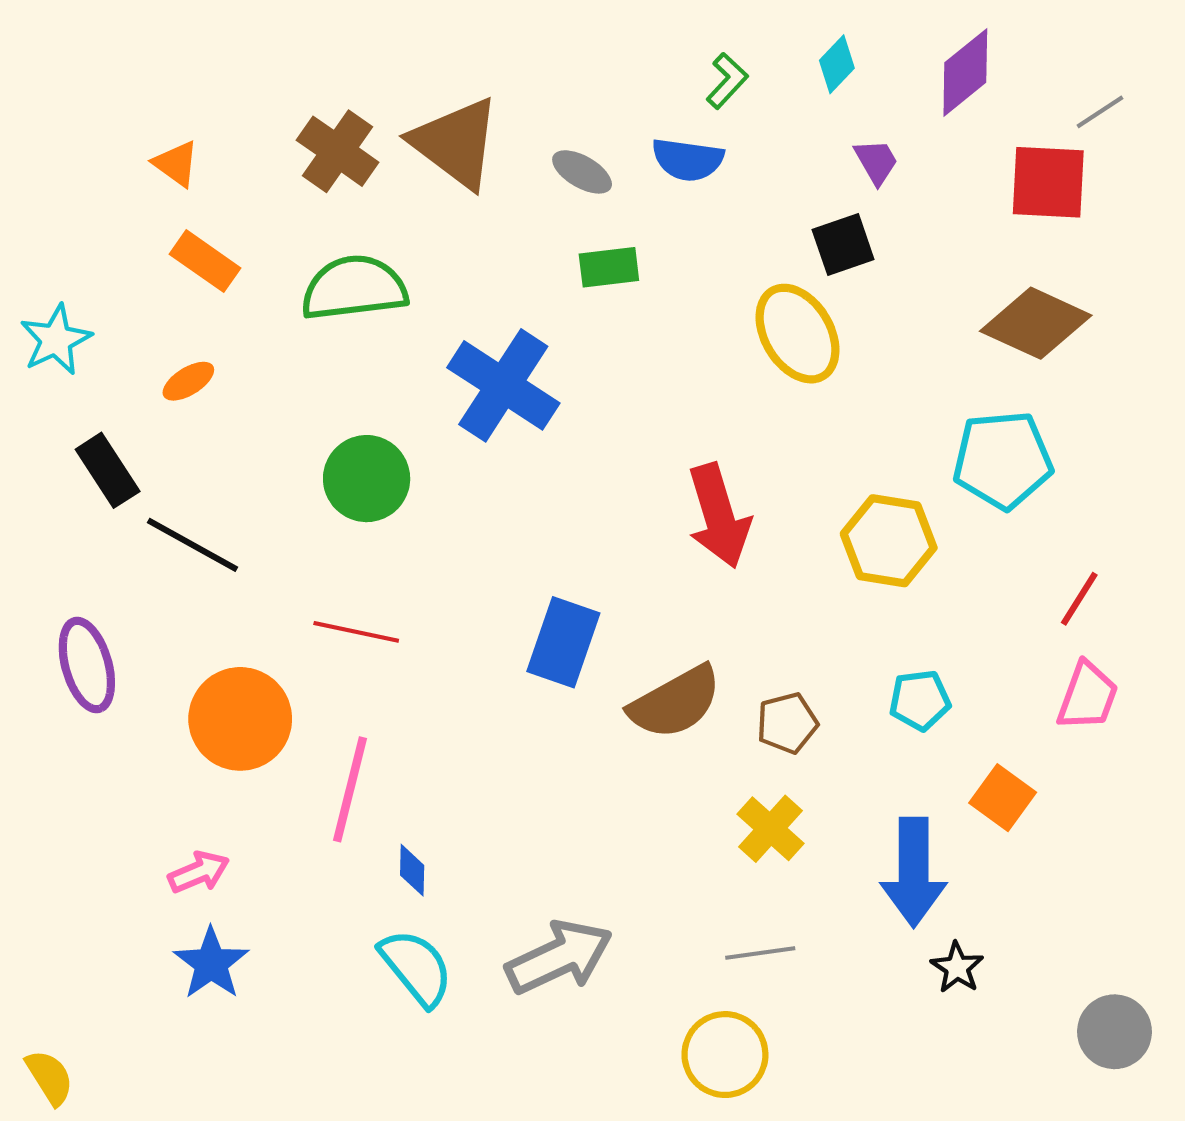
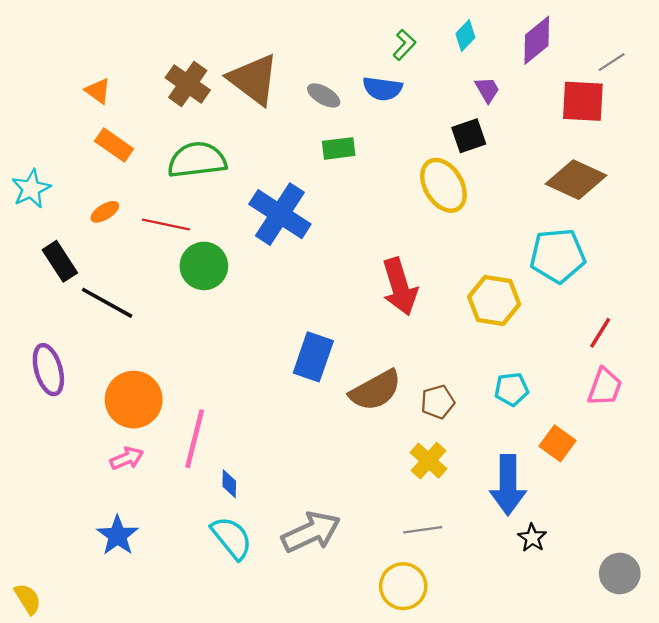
red line: (356, 632) -> (166, 224), moved
pink arrow: (199, 872) -> (127, 458), moved

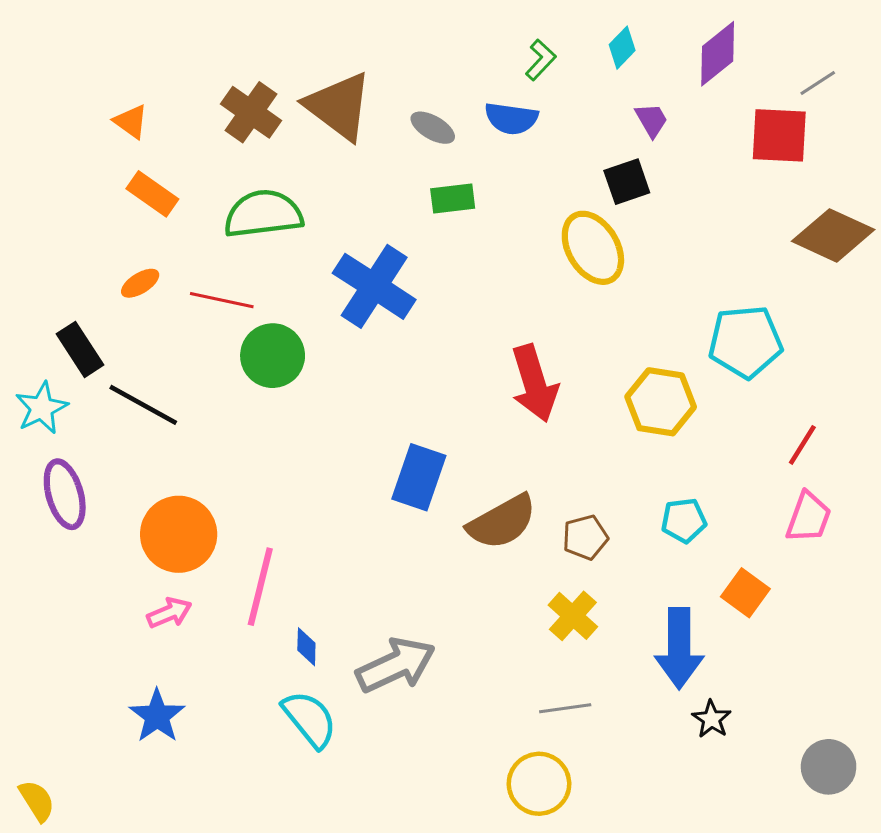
brown diamond: (576, 180) -> (833, 235), moved
cyan star: (31, 189) -> (42, 408), moved
gray arrow: (311, 532) -> (396, 665), moved

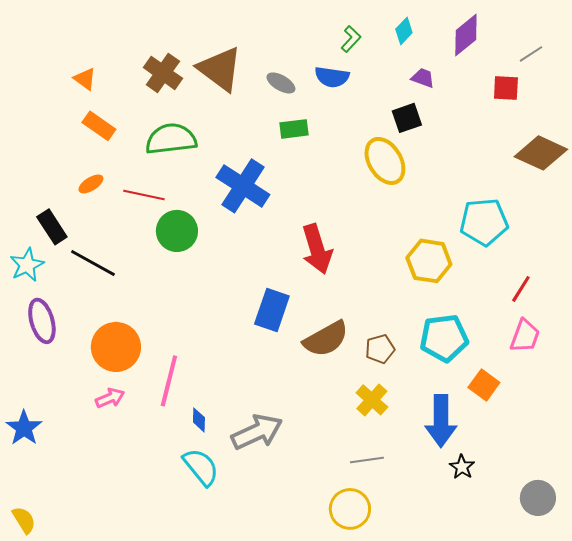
purple trapezoid: (651, 120) -> (423, 78), turned -40
red square: (779, 135) -> (506, 88), size x0.7
red arrow: (534, 383) -> (317, 249), moved
cyan pentagon: (684, 520) -> (444, 338), size x1.6
blue star: (157, 716) -> (24, 428), moved

